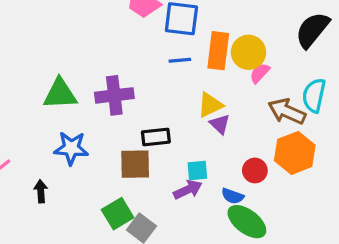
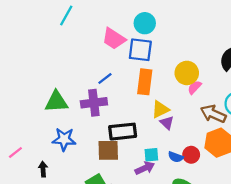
orange rectangle: (218, 51) -> (145, 82), moved
blue line: (180, 60) -> (105, 78), moved, turned -32
black rectangle: (156, 137) -> (123, 132), size x1.4
blue semicircle: (233, 196) -> (176, 157), moved

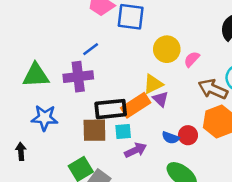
yellow circle: (187, 73) -> (167, 49), moved
orange rectangle: (145, 82) -> (136, 105), moved, turned 50
cyan square: (151, 155) -> (123, 131), moved

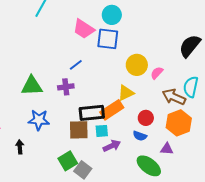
purple cross: (78, 77) -> (66, 87), size x0.7
purple triangle: (161, 99) -> (167, 149), moved, turned -40
red circle: (188, 135) -> (146, 118), moved

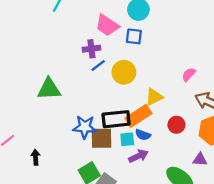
blue square: (108, 39) -> (134, 36), size x0.7
yellow circle: (137, 65) -> (124, 72), moved
purple cross: (66, 87) -> (91, 49), moved
blue star: (39, 120) -> (85, 127), moved
blue semicircle: (140, 136) -> (143, 135), moved

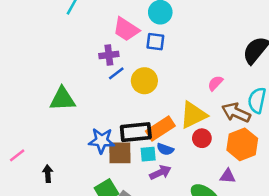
yellow triangle: (154, 97) -> (193, 115), moved, size x1.4

